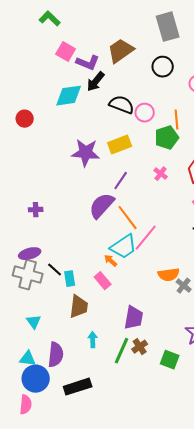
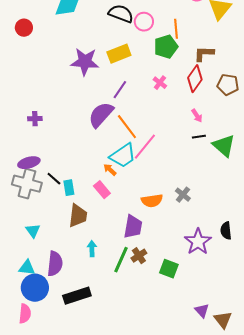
orange semicircle: (169, 275) -> (152, 201), moved

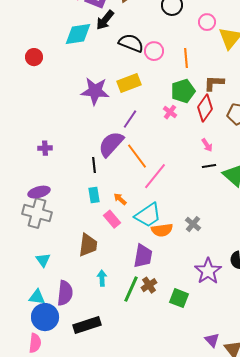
green pentagon: (166, 47) -> (183, 91), moved
cyan trapezoid: (123, 156) -> (148, 215), moved
black line: (54, 179) -> (94, 165), moved, turned 42
cyan rectangle: (69, 188) -> (94, 195), moved

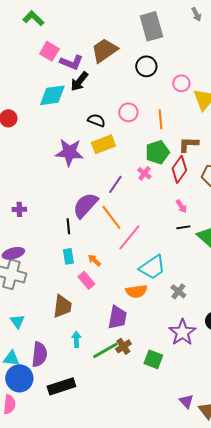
black semicircle: (131, 43) -> (96, 120), moved, size x0.7
purple line: (130, 119) -> (115, 184), moved
cyan trapezoid: (148, 215) -> (152, 267), moved
gray cross: (193, 224) -> (178, 291), moved
green line: (131, 289) -> (105, 350), turned 36

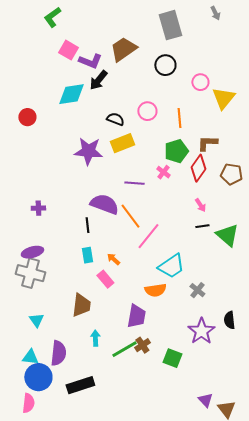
green L-shape: (33, 18) -> (52, 17), turned -80
purple line: (115, 184) -> (134, 183), turned 60
purple semicircle: (85, 205) -> (104, 204), turned 68

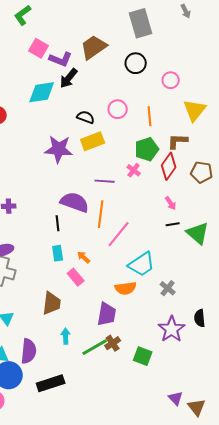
yellow triangle: (223, 98) -> (195, 110), moved
orange line: (130, 216) -> (101, 214), turned 44

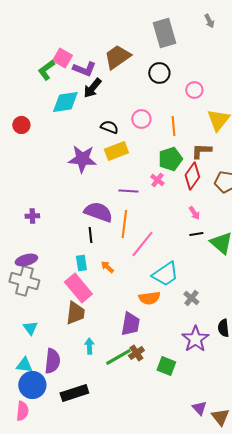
green L-shape: (23, 15) -> (46, 70), moved
black line: (58, 223) -> (90, 235), moved
pink rectangle: (76, 277) -> (78, 288), moved, size x1.6

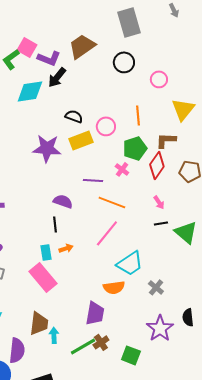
pink circle: (141, 119) -> (106, 126), moved
purple semicircle: (98, 212) -> (63, 201), size x0.7
orange line: (124, 224) -> (112, 202), moved, turned -76
orange arrow: (107, 267) -> (66, 248), moved, turned 120
brown trapezoid: (75, 313) -> (39, 323), moved

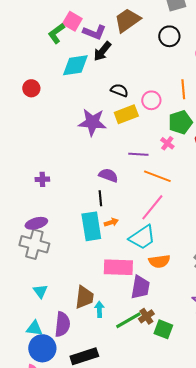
cyan rectangle: (46, 252) -> (91, 226), size x1.8
cyan trapezoid: (130, 263) -> (142, 237), moved
pink rectangle: (43, 277) -> (118, 267), moved, turned -48
green square: (131, 355) -> (163, 329), moved

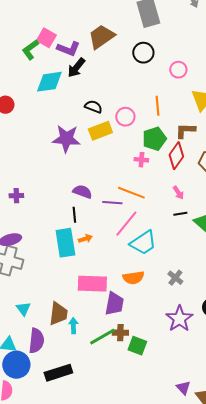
pink cross: (167, 143) -> (141, 160), turned -32
purple line: (138, 154) -> (112, 203), moved
cyan trapezoid: (142, 237) -> (143, 243), moved
cyan triangle: (40, 291) -> (23, 309), moved
brown cross: (146, 316) -> (120, 333), turned 35

